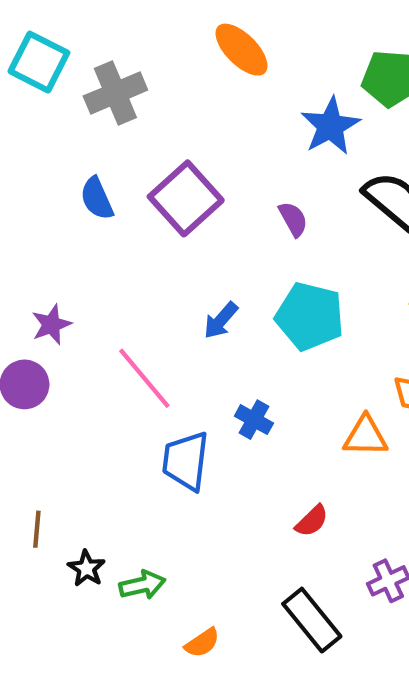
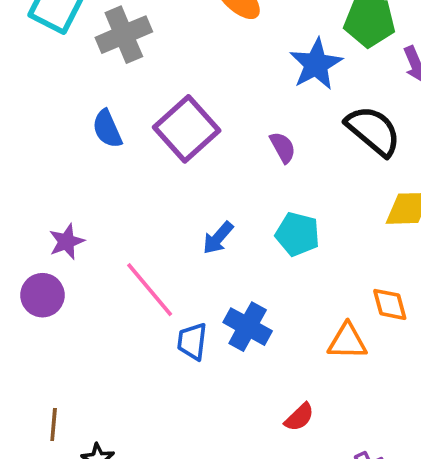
cyan pentagon: (310, 316) -> (297, 234), size x0.7
blue cross: (254, 420) -> (248, 327), size x1.4
blue trapezoid: (186, 461) -> (192, 341), moved, size x0.7

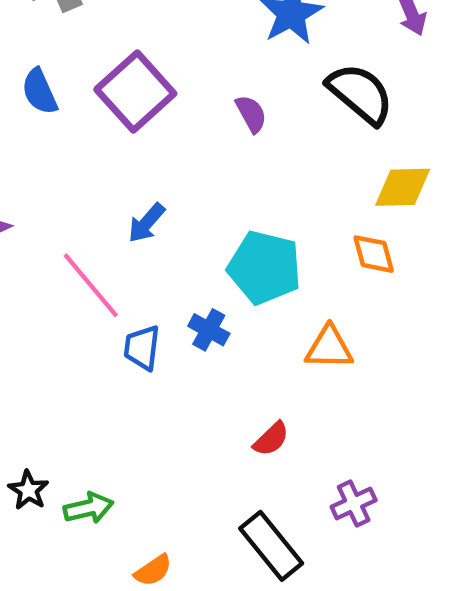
cyan pentagon: (297, 234) -> (264, 267), moved, size x1.4
blue arrow: (218, 238) -> (146, 223), moved
orange diamond: (390, 304) -> (374, 254), moved
blue cross: (248, 327) -> (209, 330), size x0.7

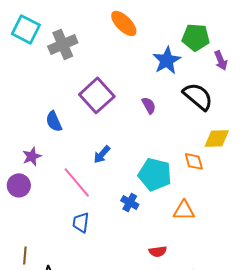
blue semicircle: (40, 91) -> (54, 121), moved
orange diamond: (374, 254) -> (194, 161), moved
blue trapezoid: (142, 348) -> (81, 222), moved
red semicircle: (271, 439) -> (158, 251), turned 36

